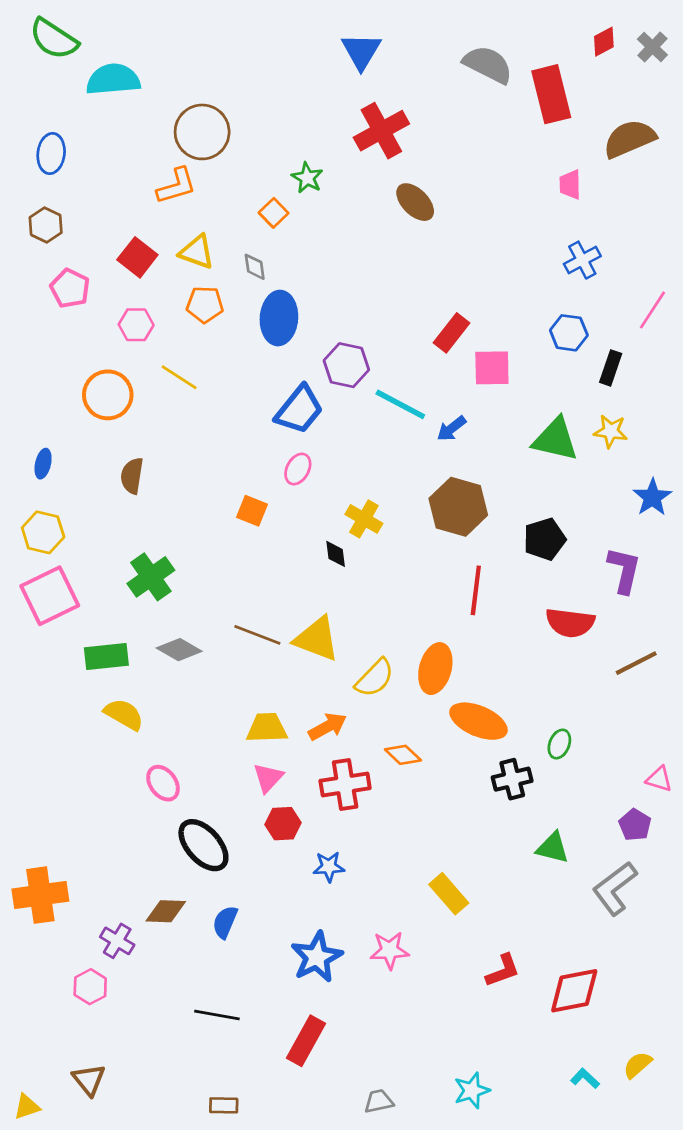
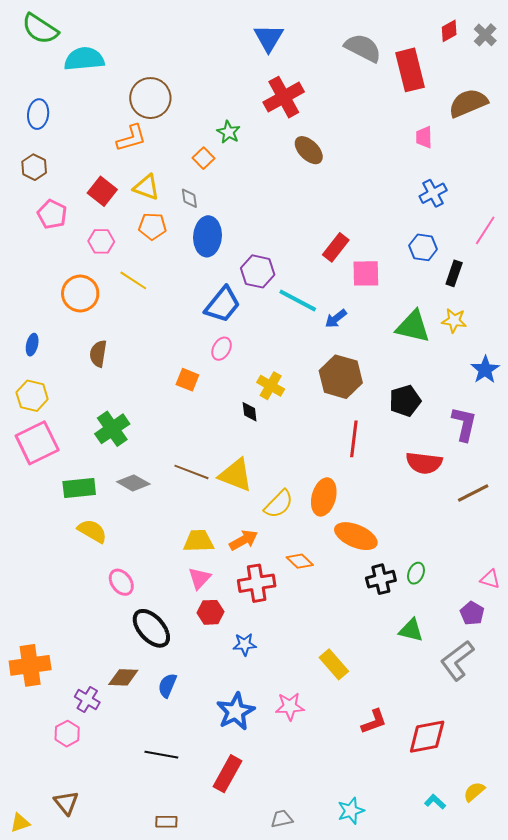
green ellipse: (559, 744) -> (416, 573), moved

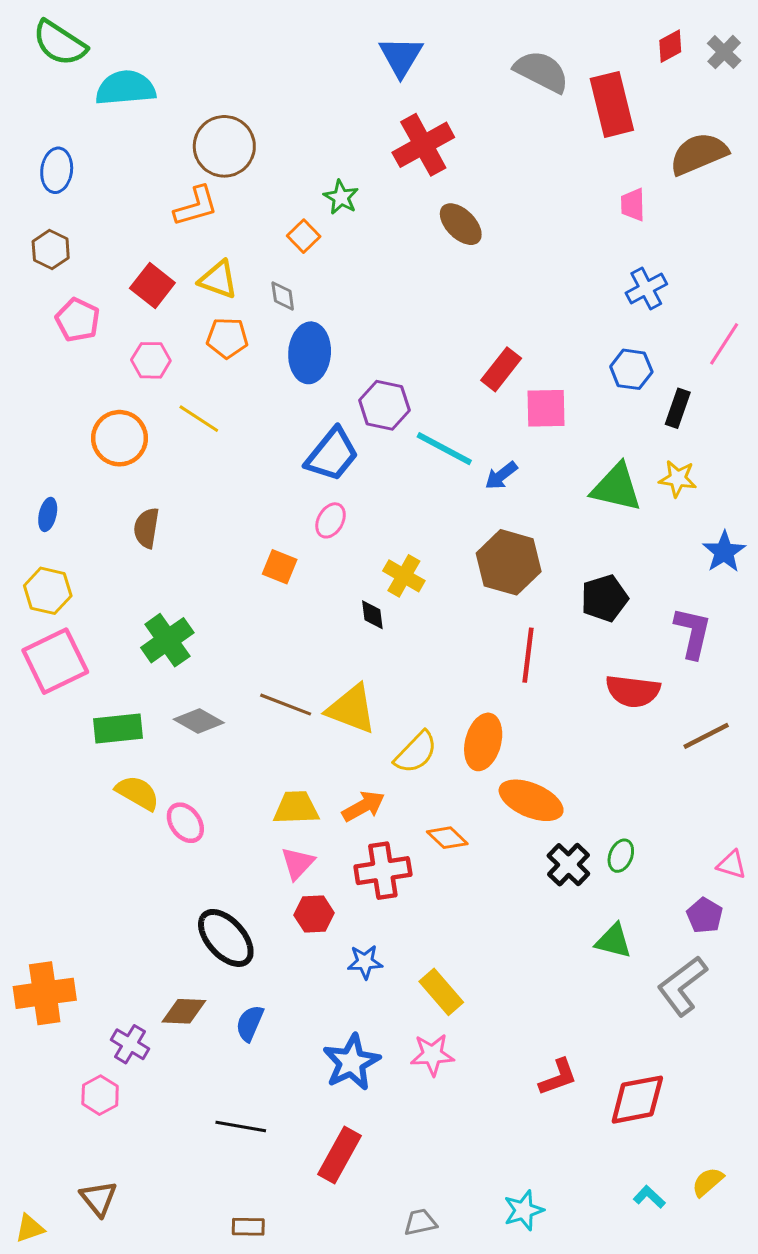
black cross: (381, 579) -> (568, 865), turned -32
pink ellipse: (121, 582) -> (185, 823), moved
yellow rectangle: (334, 664) -> (441, 992), moved

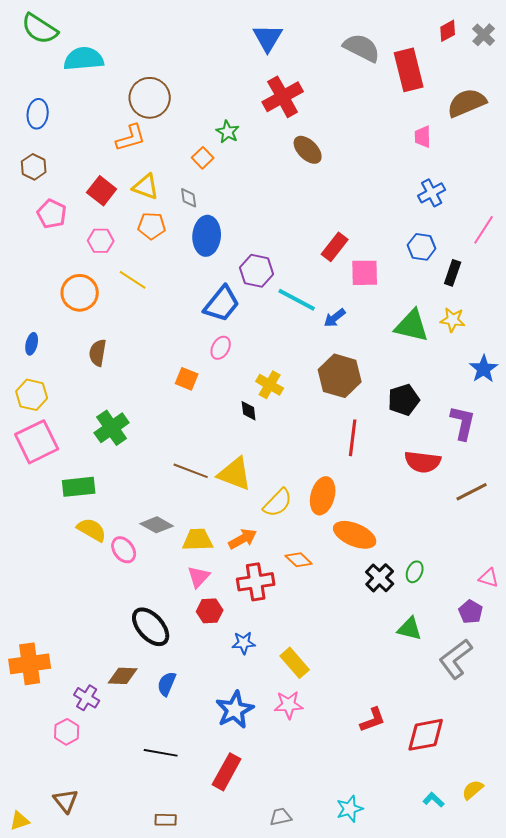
gray diamond: (199, 721) -> (157, 525), moved

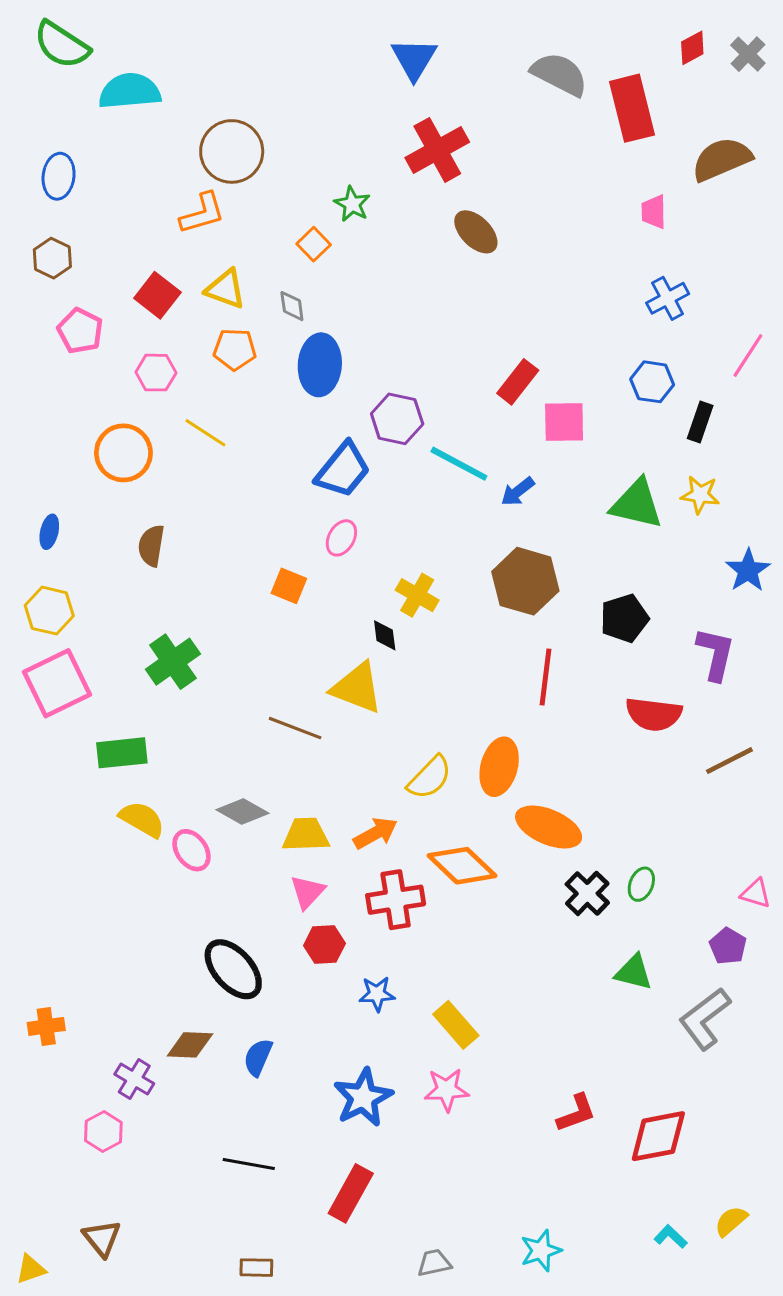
yellow triangle: (235, 474) -> (357, 688), moved
orange diamond: (299, 560) -> (462, 866), size x1.6
orange cross: (30, 664) -> (46, 1026), size x0.6

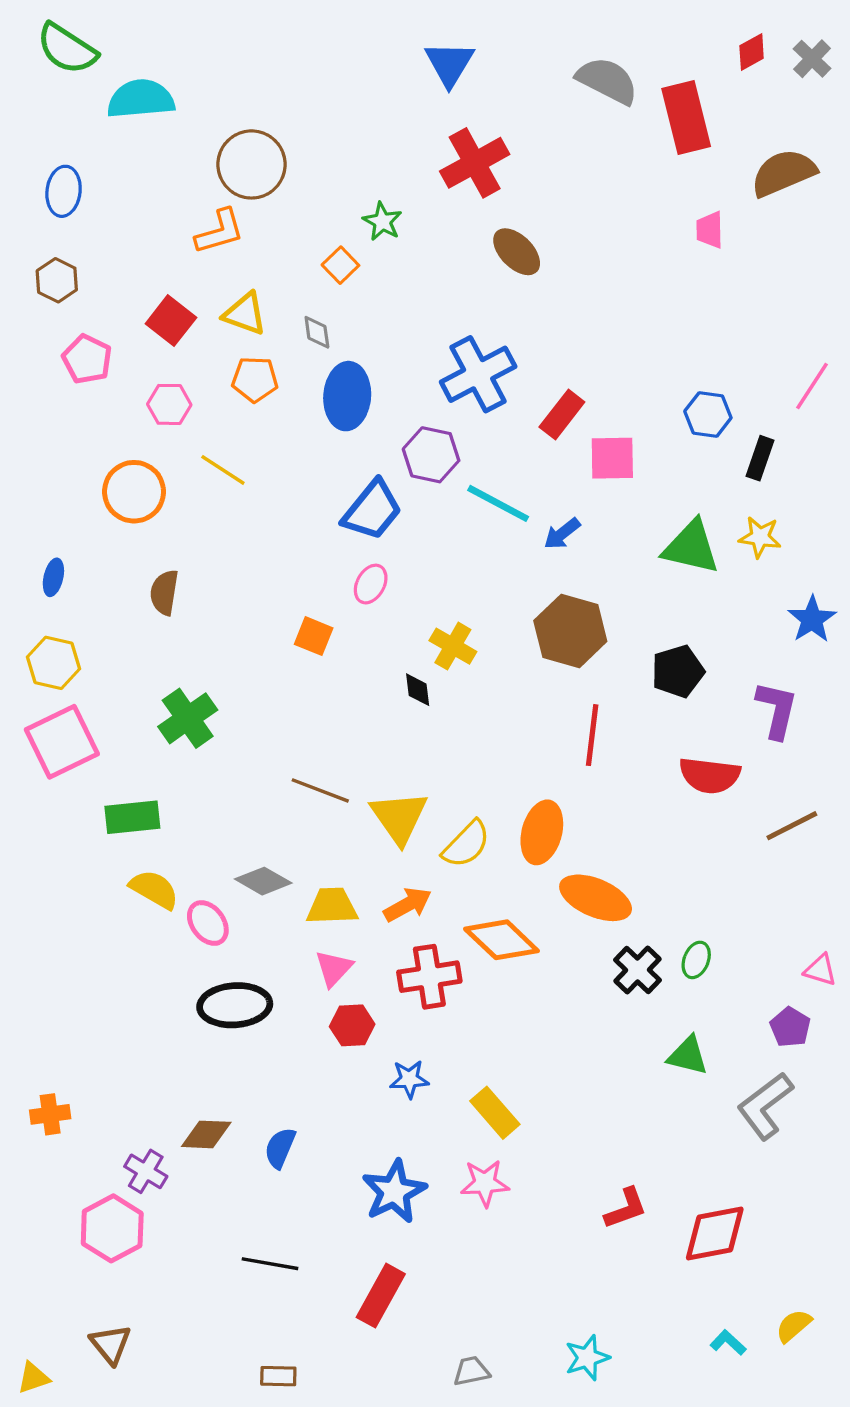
blue cross: (668, 298) -> (478, 374), moved, size x1.6
yellow triangle: (357, 688) -> (399, 817), moved, turned 34
black ellipse: (233, 969) -> (235, 1005), moved, turned -52
pink hexagon: (103, 1132) -> (112, 1228), size x1.5

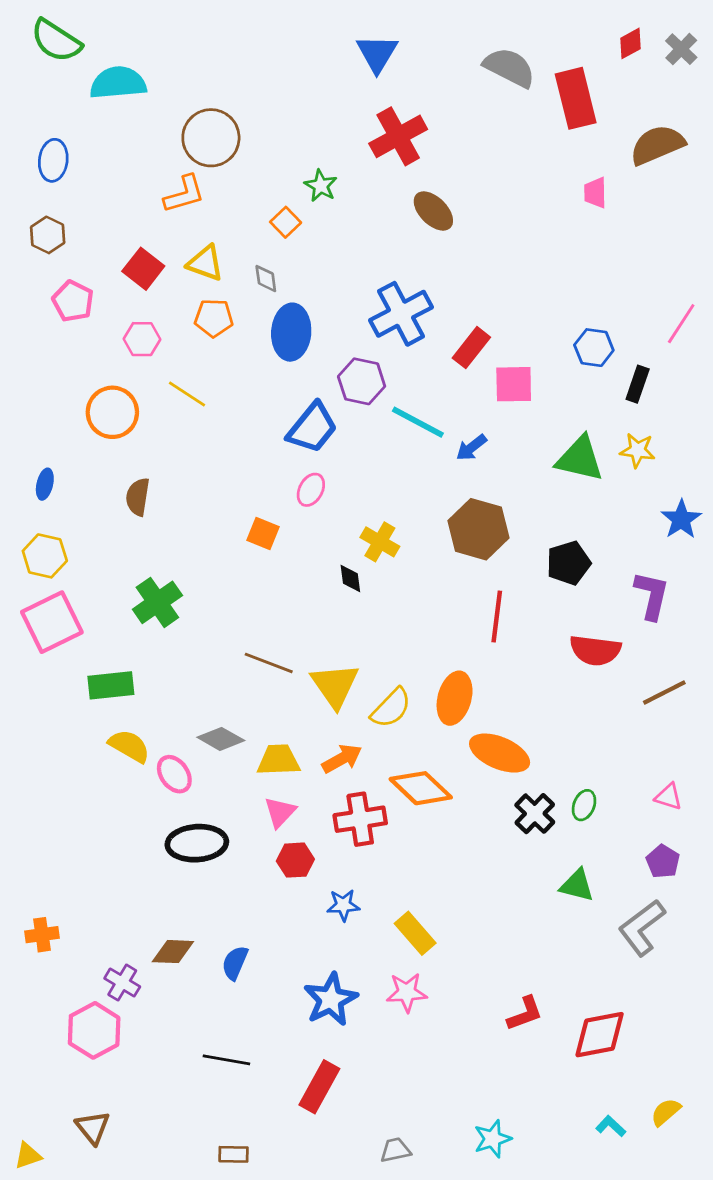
pink triangle: (820, 970) -> (669, 797), moved

